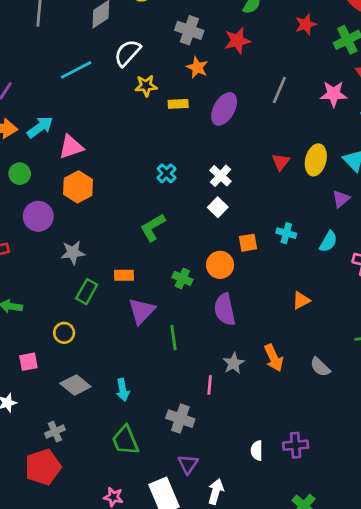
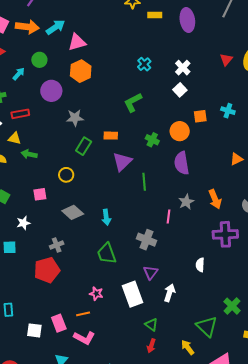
purple ellipse: (224, 109) -> (187, 20), turned -40
purple cross: (296, 445) -> (225, 234), moved, size x1.4

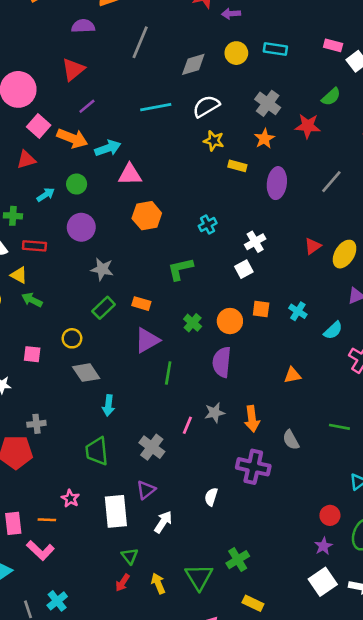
orange hexagon: (81, 71) -> (147, 216), moved
gray diamond: (73, 212) -> (86, 373), moved
yellow arrow: (188, 347) -> (158, 583), moved

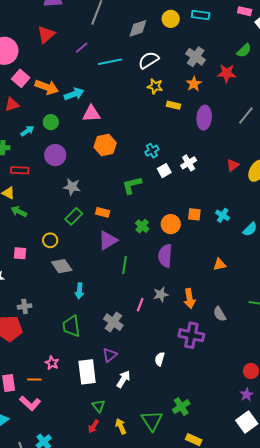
purple line: (87, 106) -> (82, 48), moved
white square: (244, 269) -> (164, 171), moved

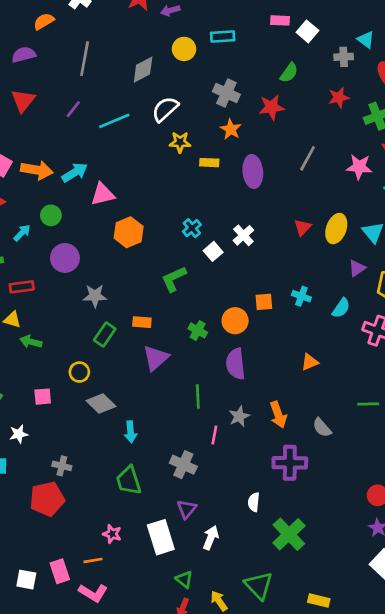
green line: (125, 265) -> (198, 397), moved
gray cross: (25, 306) -> (62, 466), turned 32
green cross: (181, 407) -> (289, 534), moved, size x1.4

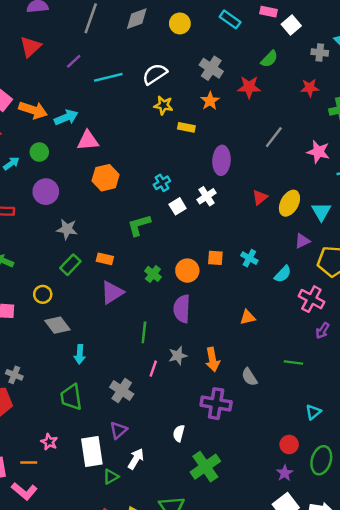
cyan rectangle: (223, 36) -> (230, 19), moved, turned 30
gray diamond: (143, 70) -> (137, 19), moved
purple ellipse: (253, 171) -> (222, 160), moved
green triangle: (184, 579) -> (111, 477), moved, turned 42

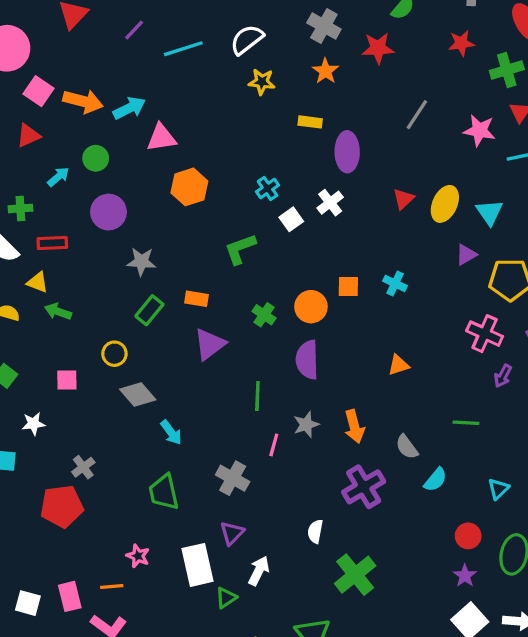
yellow rectangle: (186, 127) -> (310, 122), moved
cyan semicircle: (283, 274) -> (435, 480), moved
cyan arrow: (80, 354) -> (171, 432), turned -36
gray cross: (14, 375) -> (83, 467), turned 35
purple cross: (216, 404) -> (364, 487), turned -36

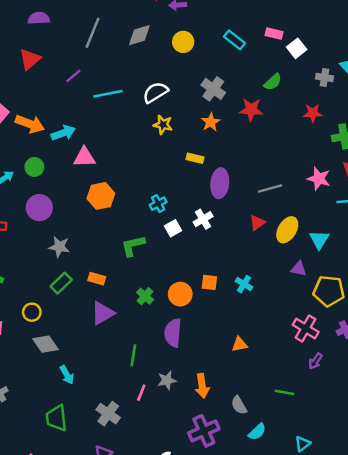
gray line: (417, 115) -> (270, 189), moved, turned 35
purple triangle: (466, 255) -> (299, 269), turned 35

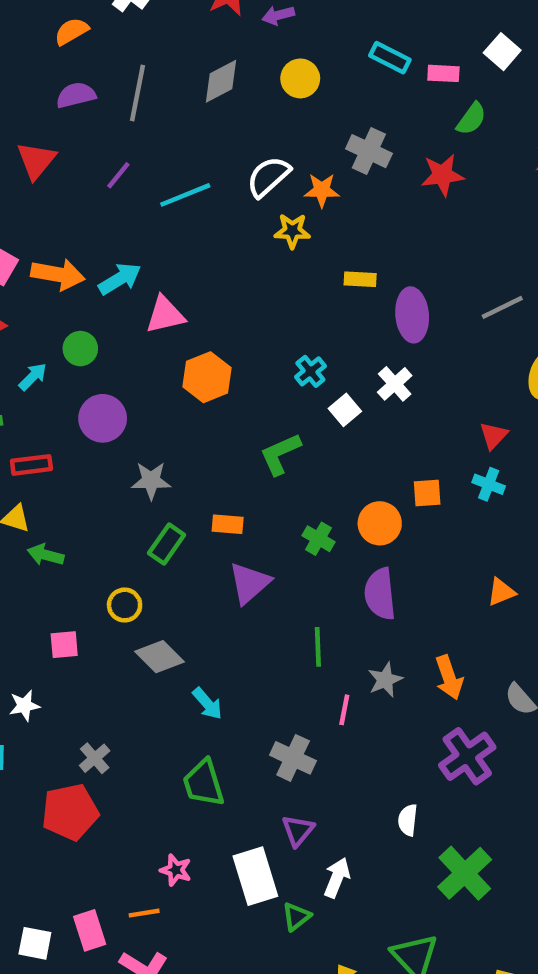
purple semicircle: (39, 18) -> (76, 95), moved
pink rectangle: (274, 34) -> (443, 73), moved
orange star: (211, 122) -> (322, 190), moved, turned -30
red triangle: (257, 223) -> (494, 436), moved

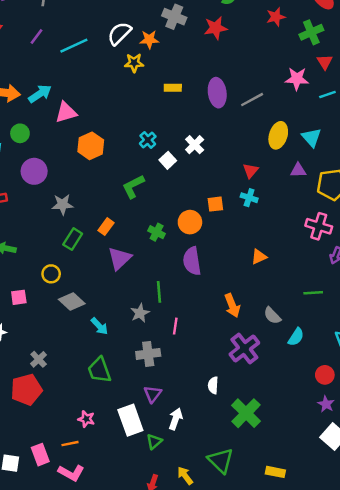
purple ellipse: (412, 315) -> (217, 93), moved
orange rectangle: (228, 524) -> (106, 227), turned -56
gray star: (385, 680) -> (140, 313), moved
gray cross: (293, 758) -> (148, 354), turned -30

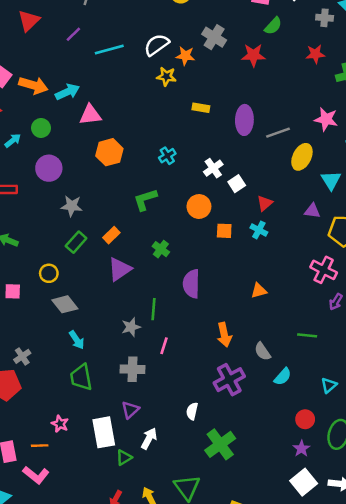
yellow ellipse: (278, 135) -> (302, 157), moved
white square: (168, 160) -> (237, 184), moved
orange circle: (190, 222) -> (199, 206), moved
cyan arrow: (99, 326) -> (77, 340), moved

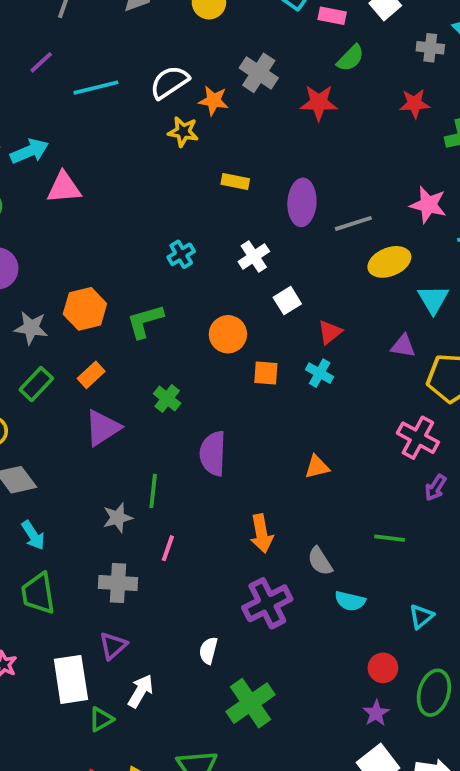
orange hexagon: (109, 152) -> (85, 309), moved
yellow ellipse: (302, 157) -> (389, 262), turned 40
white cross: (213, 168) -> (254, 257), moved
cyan semicircle: (283, 377) -> (350, 601), turned 60

